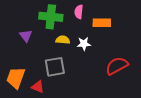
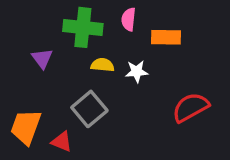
gray square: (55, 67) -> (89, 109), turned -30

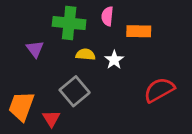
white star: (137, 71) -> (114, 60), turned -30
red triangle: (62, 142) -> (51, 119), turned 36

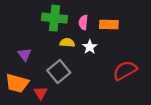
pink semicircle: (107, 16) -> (83, 22), moved
purple triangle: (35, 49) -> (25, 54), moved
orange trapezoid: (21, 106) -> (17, 83), turned -95

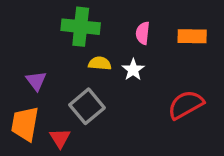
pink semicircle: (83, 22) -> (143, 33), moved
orange rectangle: (109, 24) -> (192, 36), moved
orange trapezoid: (17, 83) -> (25, 124), turned 85

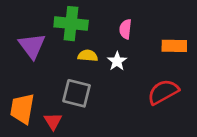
orange rectangle: (192, 36) -> (174, 46), moved
purple triangle: (36, 81) -> (32, 46), moved, size x1.5
gray square: (87, 106) -> (77, 93), turned -36

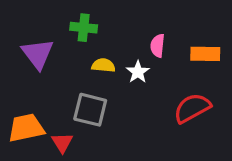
green cross: (71, 24) -> (84, 28), size x0.7
pink semicircle: (125, 29) -> (158, 46), moved
orange trapezoid: (22, 109) -> (26, 128), turned 68

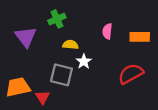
green cross: (84, 28) -> (57, 19), turned -30
white star: (138, 72) -> (84, 61), moved

